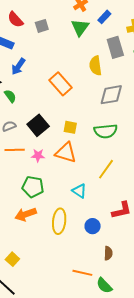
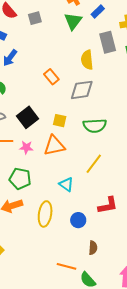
orange rectangle: (61, 84) -> (51, 77), size x0.7
gray diamond: (111, 95) -> (82, 90), moved
orange triangle: (66, 153) -> (54, 146), turned -30

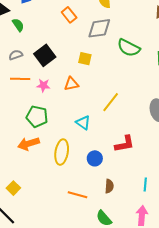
yellow square: (60, 121) -> (85, 59), moved
green semicircle: (95, 126) -> (129, 48), moved, turned 30
orange triangle: (54, 146) -> (71, 84), size x0.7
orange line: (66, 266) -> (77, 195), moved

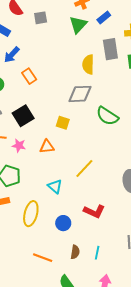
orange rectangle: (69, 15) -> (29, 76), moved
red L-shape: (124, 144) -> (94, 211), turned 30
cyan line: (145, 184) -> (97, 253), moved

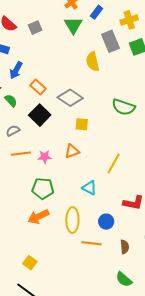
gray diamond: (80, 94) -> (70, 98), moved, turned 50
black square: (23, 116) -> (40, 115), moved
orange line: (43, 258) -> (92, 243), moved

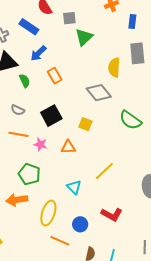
blue rectangle: (96, 12) -> (132, 21), turned -48
green triangle: (73, 25) -> (84, 37), moved
gray diamond: (70, 98) -> (99, 93), moved
black square: (40, 115) -> (51, 116), moved
gray semicircle: (13, 131) -> (18, 110), turned -144

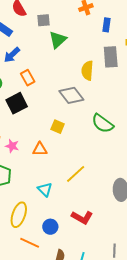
black square: (51, 116) -> (17, 103), moved

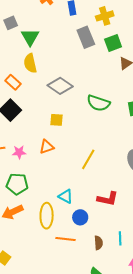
yellow semicircle: (87, 70) -> (30, 63), moved
cyan triangle: (45, 189) -> (66, 196), moved

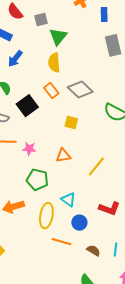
orange rectangle: (13, 82) -> (51, 91), moved
orange triangle: (47, 147) -> (63, 156), moved
green pentagon: (17, 184) -> (37, 180), moved
brown semicircle: (98, 243) -> (93, 250), turned -64

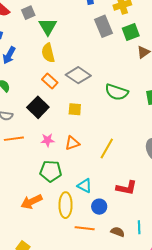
black square: (27, 106) -> (38, 107), moved
pink star: (29, 149) -> (48, 140), moved

